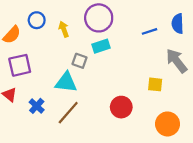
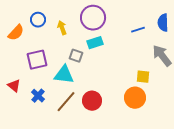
purple square: (20, 65) -> (37, 60), moved
red circle: (121, 107) -> (92, 101), moved
orange circle: (168, 124) -> (135, 98), moved

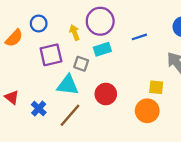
yellow arrow: (62, 28) -> (74, 32), moved
blue line: (138, 30) -> (139, 37), moved
purple square: (37, 60) -> (51, 55), moved
red circle: (92, 101) -> (106, 94), moved

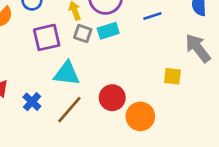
gray square: (81, 64) -> (83, 33), moved
red circle: (106, 94) -> (112, 98), moved
orange circle: (147, 111) -> (140, 116), moved

